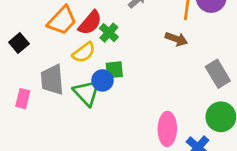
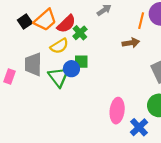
brown arrow: (176, 39) -> (131, 43), turned -35
black square: (19, 43) -> (25, 22), moved

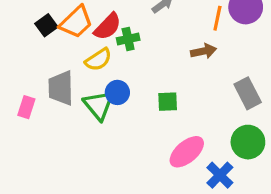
green cross: (80, 33) -> (128, 39), turned 32
green square: (81, 62) -> (168, 102), moved
pink ellipse: (117, 111) -> (187, 152), turned 45

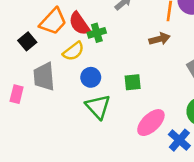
black square: (46, 25) -> (27, 41), moved
red semicircle: (108, 27) -> (79, 24), turned 105
green triangle: (99, 105) -> (98, 107), moved

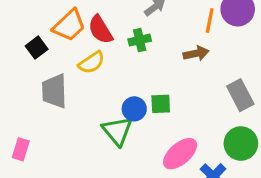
green cross: (97, 33) -> (140, 40), moved
blue circle: (91, 77) -> (134, 109), moved
pink rectangle: (17, 94) -> (21, 149), moved

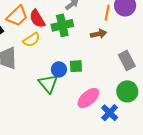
green cross: (140, 40) -> (62, 25), size x1.5

